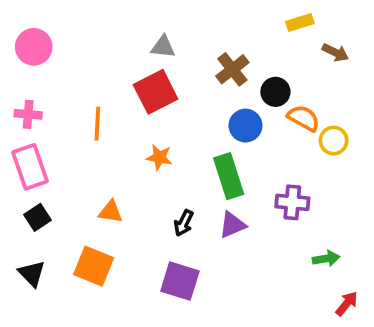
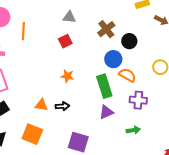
red square: (156, 92) -> (65, 41), size x0.6
orange semicircle: (304, 118) -> (127, 75), moved
orange line: (97, 124) -> (23, 31), moved
black arrow: (184, 223) -> (62, 106), moved, turned -120
green arrow: (326, 259) -> (133, 130), moved

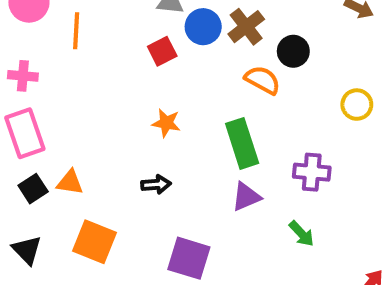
blue circle: (113, 59) -> (203, 27), moved
orange semicircle: (127, 75) -> (263, 80), moved
orange triangle: (41, 105) -> (70, 182), moved
green arrow: (133, 130) -> (301, 234), turned 56

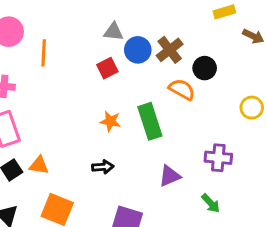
green rectangle: (242, 143) -> (150, 121), moved

